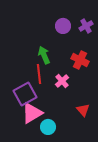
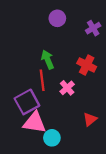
purple circle: (63, 26) -> (57, 18), moved
red triangle: (83, 110) -> (90, 119), turned 32
pink triangle: (32, 113) -> (35, 123), turned 40

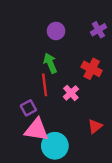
purple circle: (57, 18) -> (56, 31), moved
purple square: (27, 102) -> (28, 108), size x0.6
cyan circle: (52, 138) -> (55, 146), size x1.5

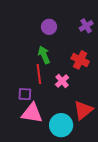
purple square: (28, 108) -> (25, 94), turned 32
red triangle: (95, 126) -> (83, 110), size x1.5
cyan circle: (55, 146) -> (61, 125), moved

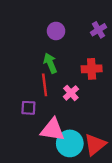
red cross: (80, 60) -> (92, 69), turned -30
red triangle: (83, 110) -> (95, 145), moved
pink triangle: (32, 113) -> (53, 130), moved

